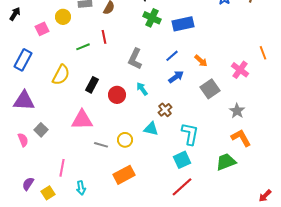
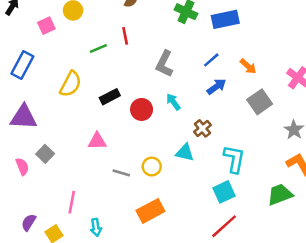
black rectangle: (92, 85) -> (110, 97), turned 35
pink triangle: (82, 120) -> (97, 141), size x0.7

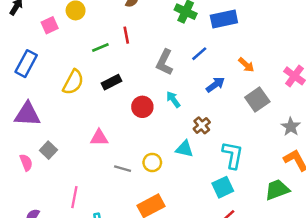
blue line: (211, 60) -> (199, 54), moved
black rectangle: (110, 97) -> (111, 82), moved

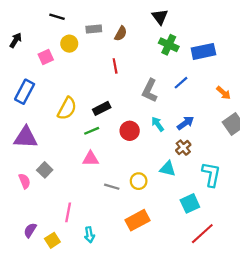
green line: (100, 47) -> (92, 131), moved
blue arrow: (215, 85) -> (186, 123), moved
cyan square: (223, 187) -> (190, 203), moved

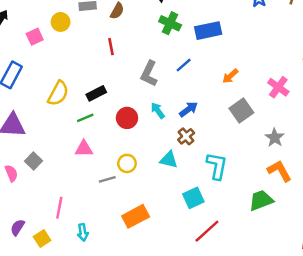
orange arrow: (224, 93) -> (230, 76), turned 96
yellow circle: (139, 181) -> (127, 163), moved
gray line: (112, 187) -> (107, 179), turned -32

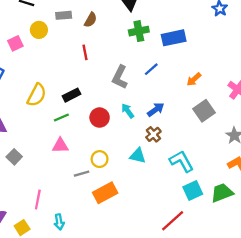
green cross: (170, 23) -> (139, 31), turned -36
cyan L-shape: (217, 166) -> (182, 161), turned -40
cyan square: (193, 198) -> (193, 190), moved
orange rectangle: (136, 216) -> (105, 193), moved

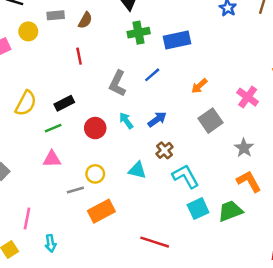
brown cross: (153, 134) -> (165, 150), moved
red line: (173, 221) -> (155, 242), moved, turned 60

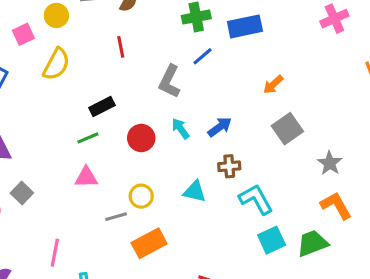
blue line: (152, 75) -> (202, 56), moved
pink cross: (248, 97) -> (334, 19), moved, turned 30
yellow semicircle: (26, 103) -> (56, 64), moved
brown cross: (165, 150) -> (229, 166), turned 35

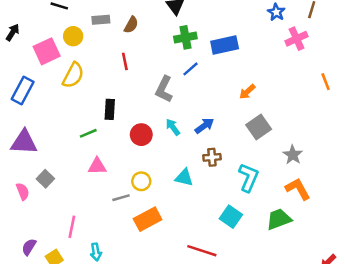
pink square: (23, 34) -> (47, 51), size x1.5
black rectangle: (102, 107) -> (110, 109), turned -60
green line: (88, 138) -> (88, 133), moved
cyan L-shape: (256, 199) -> (249, 178), moved, turned 52
cyan square: (272, 240) -> (231, 217), moved, turned -30

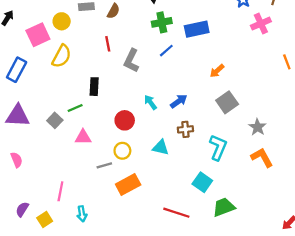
gray L-shape: (164, 89) -> (131, 61), moved
red circle: (141, 135) -> (125, 120), moved
gray square: (45, 179) -> (55, 120), moved
green trapezoid: (279, 219) -> (224, 207), moved

